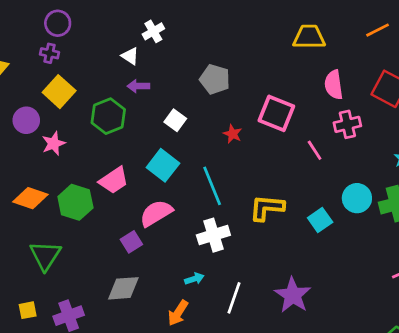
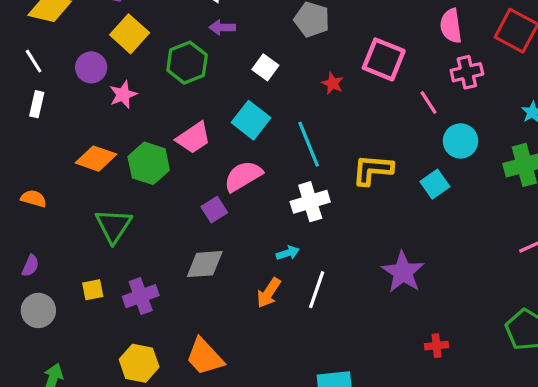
cyan circle: (357, 198) -> (460, 141), moved
white line: (234, 298) -> (317, 290), moved

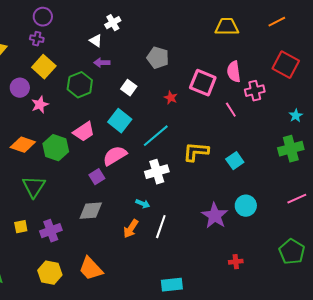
pink semicircle: (451, 26) -> (234, 72), moved
cyan circle: (460, 141) -> (246, 206), moved
cyan line: (309, 144) -> (156, 136), turned 72
cyan arrow: (288, 253) -> (143, 204), turned 40

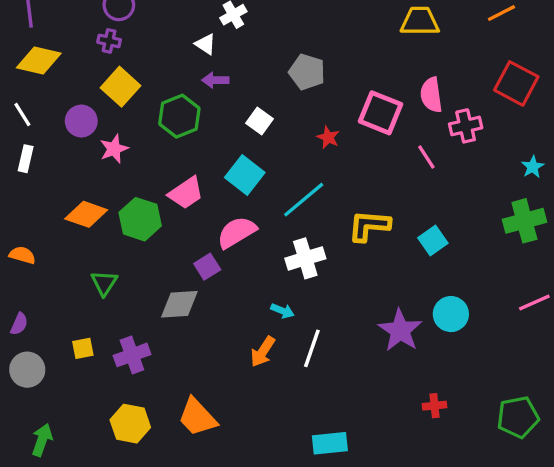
green triangle: (34, 187) -> (104, 283), size x0.7
gray diamond: (91, 211) -> (179, 304), moved
green pentagon: (292, 252) -> (518, 417), moved, turned 30

